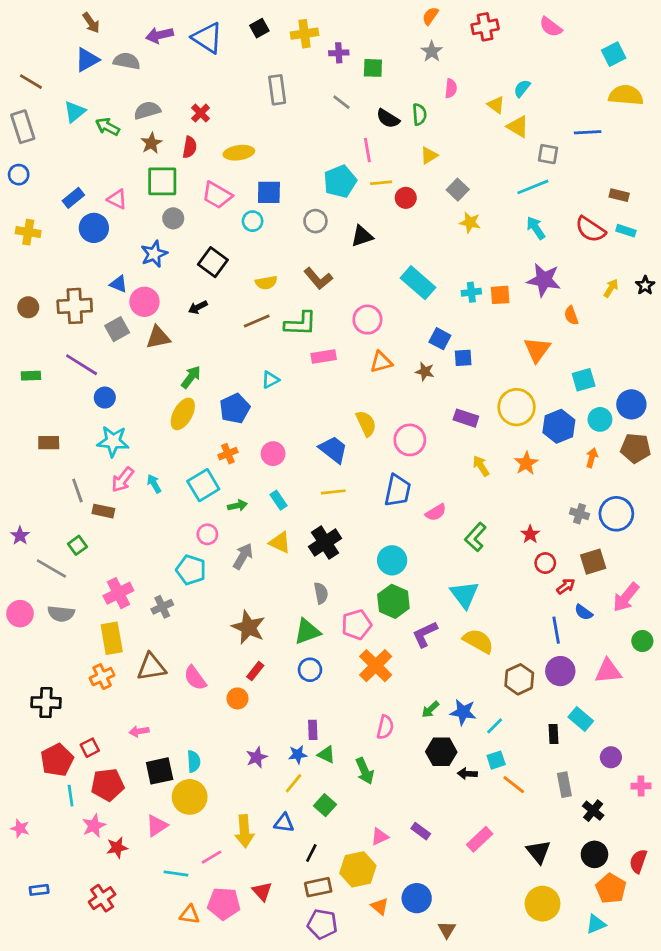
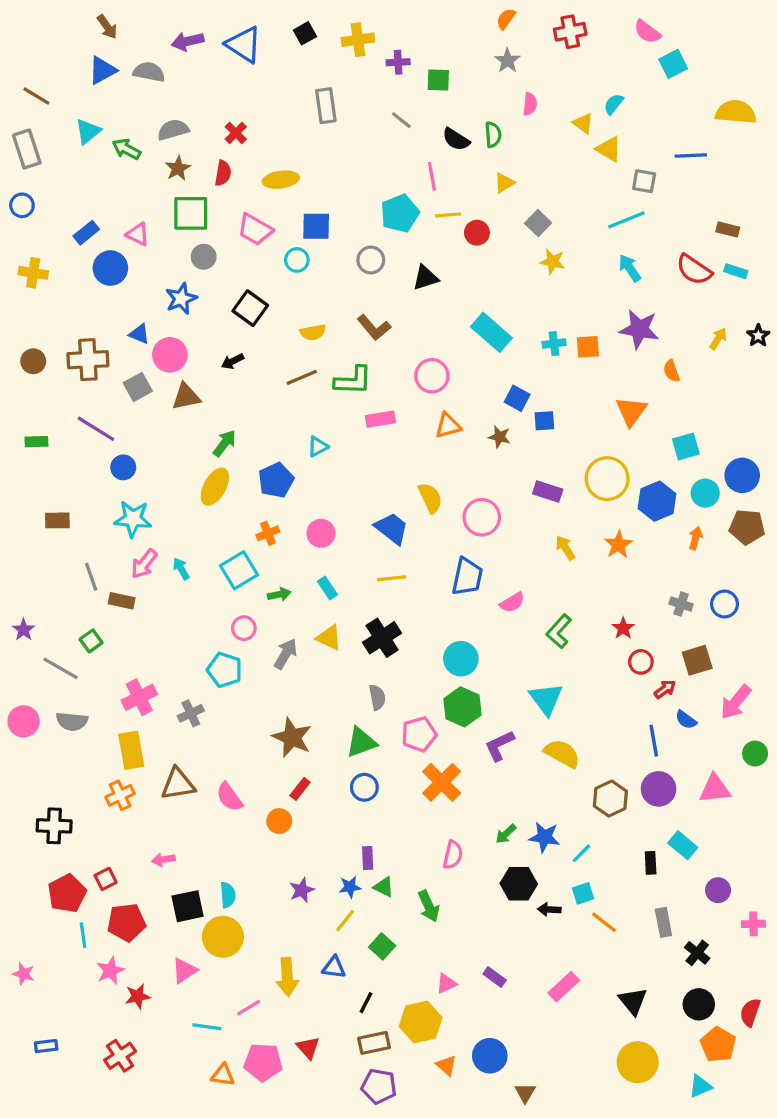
cyan square: (614, 54) -> (673, 64), moved
blue circle: (616, 514) -> (724, 604), size x0.7

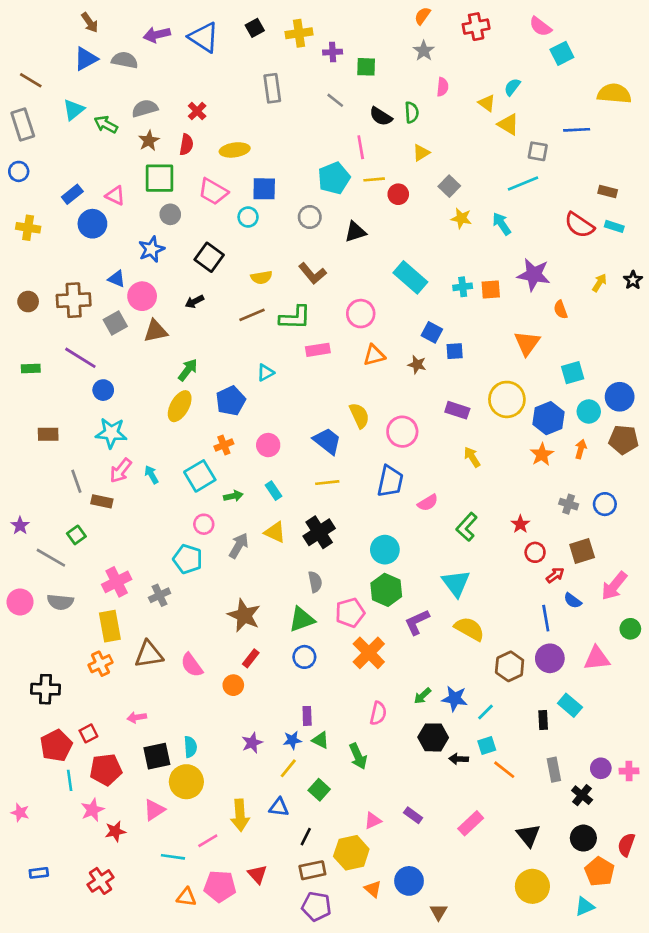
cyan arrow: (630, 268) -> (502, 224), moved
orange star: (618, 545) -> (542, 454), moved
purple circle: (718, 890) -> (601, 768), moved

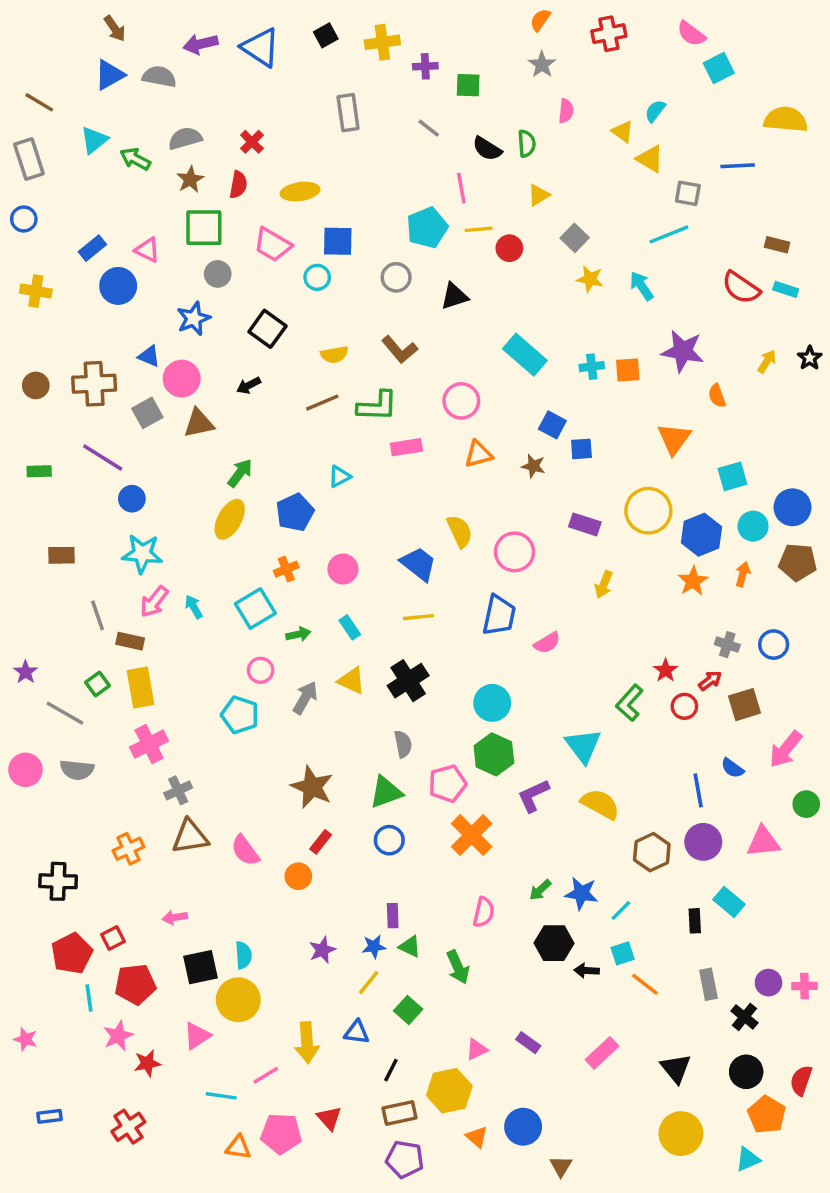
yellow arrow: (472, 457) -> (604, 584), turned -125
green L-shape: (467, 527) -> (629, 703), moved
red arrow: (555, 575) -> (710, 681), moved
gray cross: (160, 595) -> (178, 790), moved
yellow rectangle: (110, 626) -> (140, 687), moved

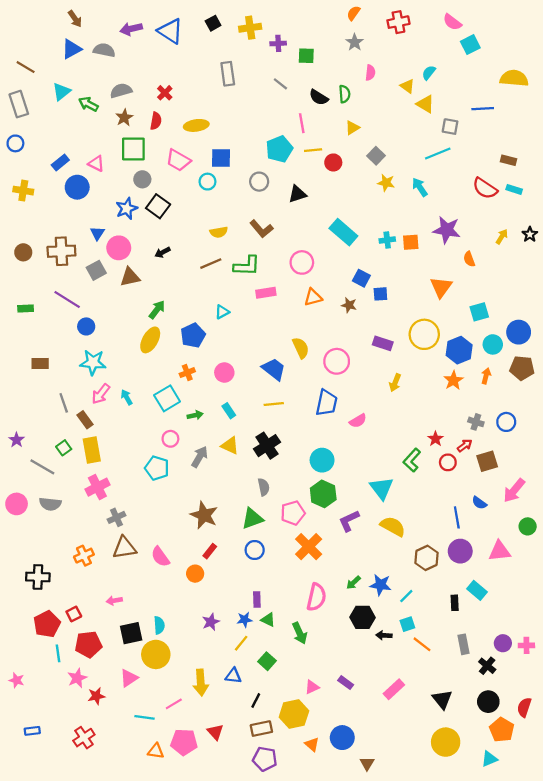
black square: (267, 329) -> (158, 206), moved
blue triangle: (149, 356) -> (97, 233), turned 40
brown rectangle: (130, 641) -> (85, 420), turned 42
pink semicircle: (484, 912) -> (316, 597), size x1.4

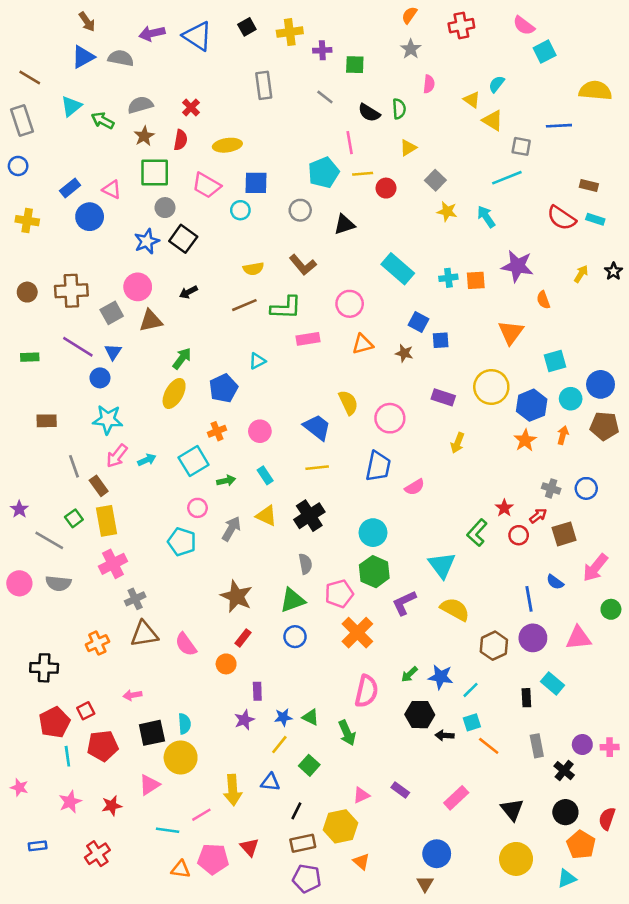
blue triangle: (97, 233) -> (113, 352), moved
cyan arrow: (127, 397) -> (147, 460), turned 96
purple rectangle: (257, 599) -> (257, 691), moved
pink star: (77, 678) -> (70, 802), moved
blue circle: (342, 738) -> (437, 854), moved

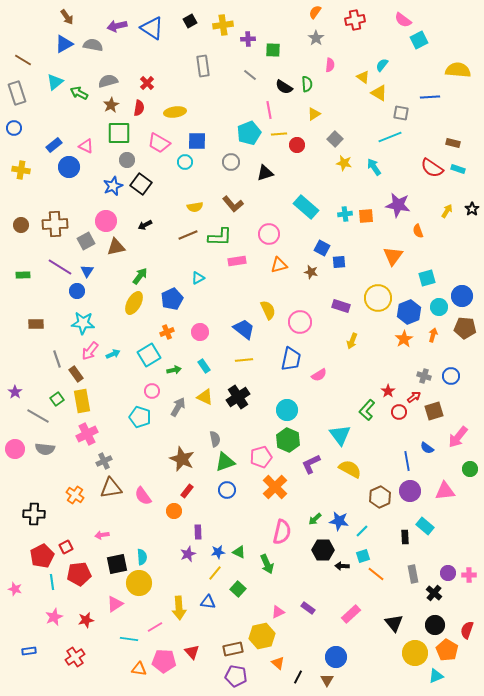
gray semicircle: (305, 564) -> (215, 439), moved
orange cross: (97, 643) -> (75, 495), turned -30
pink star: (19, 787) -> (15, 589), moved
black line: (296, 811) -> (298, 677), moved
yellow circle: (516, 859) -> (415, 653), moved

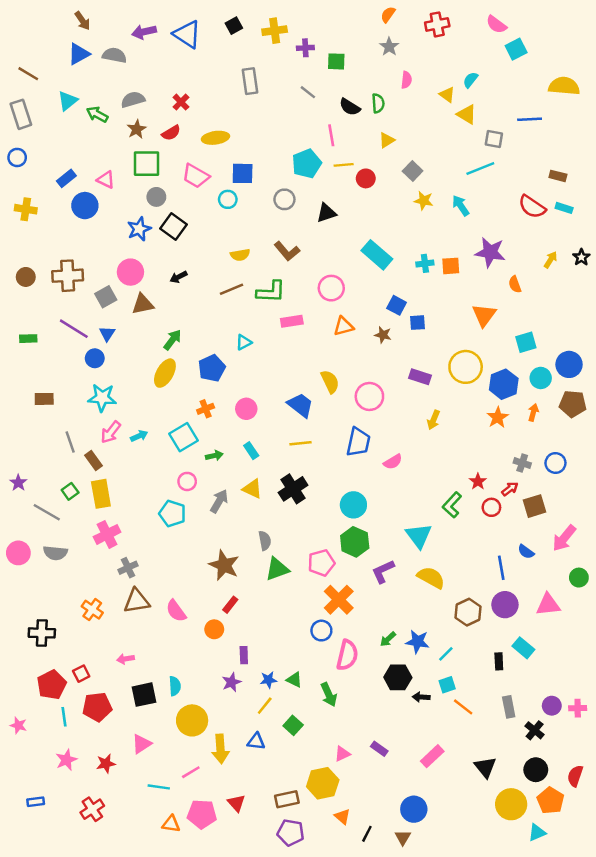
red semicircle: (139, 108) -> (171, 133), turned 49
blue circle: (227, 490) -> (321, 631), moved
yellow circle: (139, 583) -> (192, 720), moved

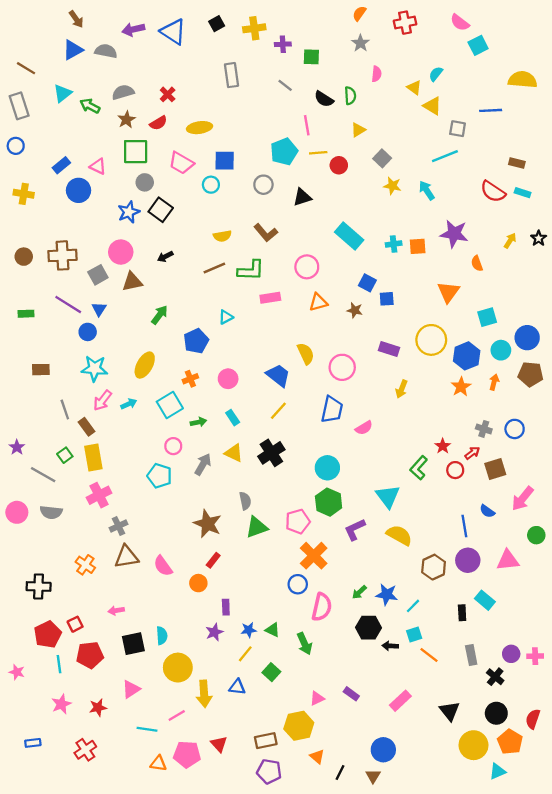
yellow ellipse: (165, 373) -> (145, 365), moved
yellow line: (300, 443) -> (278, 411), turned -42

